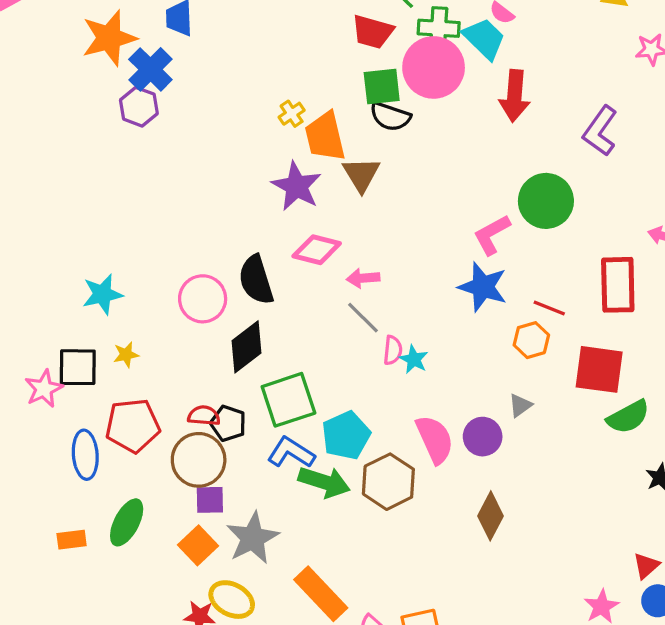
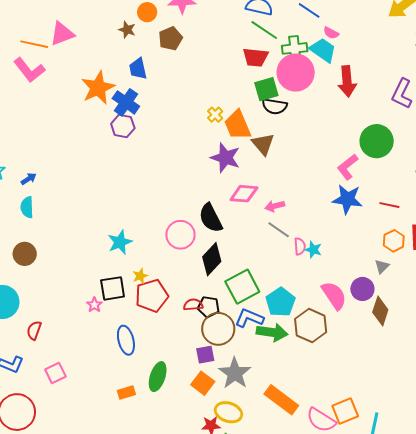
orange hexagon: (531, 340) -> (394, 241), moved
pink star: (44, 389) -> (94, 305), size x0.7
red pentagon: (133, 426) -> (152, 296), moved
brown circle: (199, 460) -> (218, 329), moved
brown diamond: (490, 516) -> (380, 311), moved

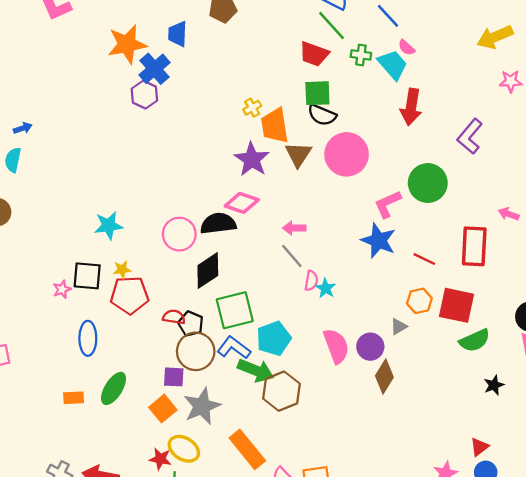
green cross: (295, 48) -> (361, 55), size x0.7
pink circle: (296, 73) -> (347, 154), moved
pink diamond: (244, 194) -> (242, 203), moved
black semicircle: (211, 218) -> (218, 224), turned 96
brown hexagon: (311, 326) -> (281, 391), moved

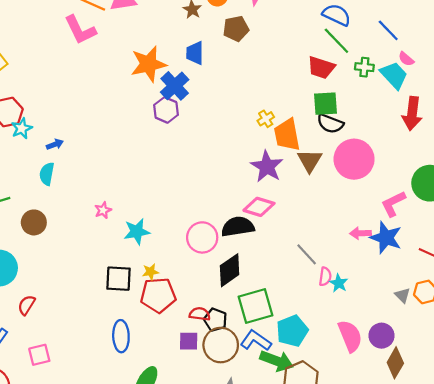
pink arrow: (294, 228) -> (360, 233), moved
pink star: (62, 289) -> (103, 210), moved
gray triangle: (399, 327) -> (402, 295), moved, turned -42
purple square: (174, 377) -> (189, 341), moved

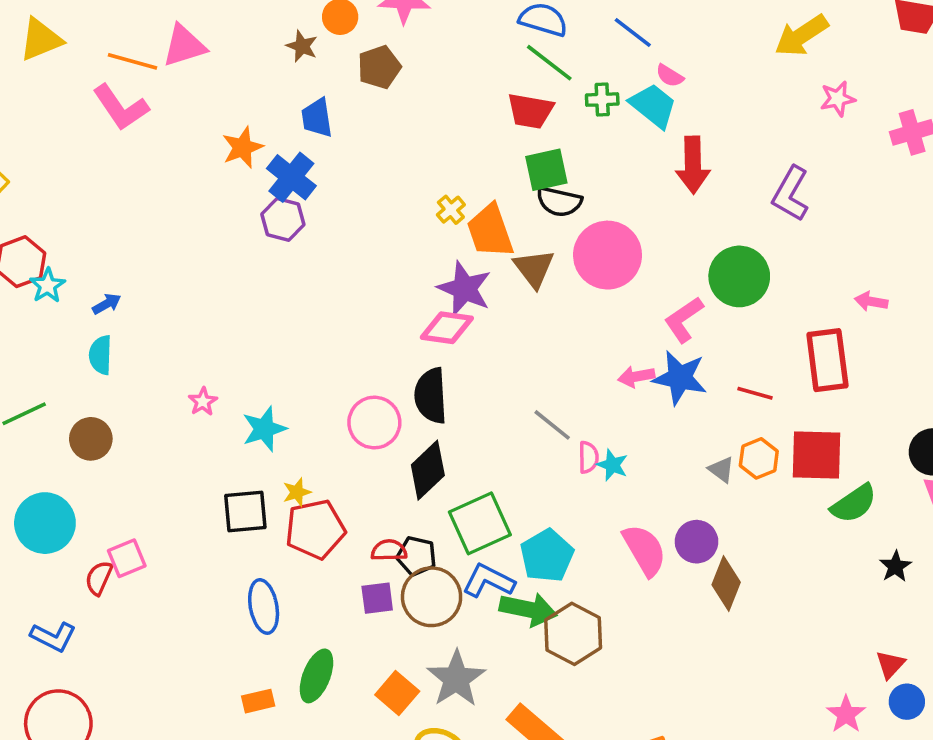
orange star: (148, 64) -> (243, 147), size x0.7
pink diamond: (259, 207) -> (447, 328), moved
black semicircle: (238, 227) -> (431, 396), turned -76
pink square: (39, 355) -> (127, 558), moved

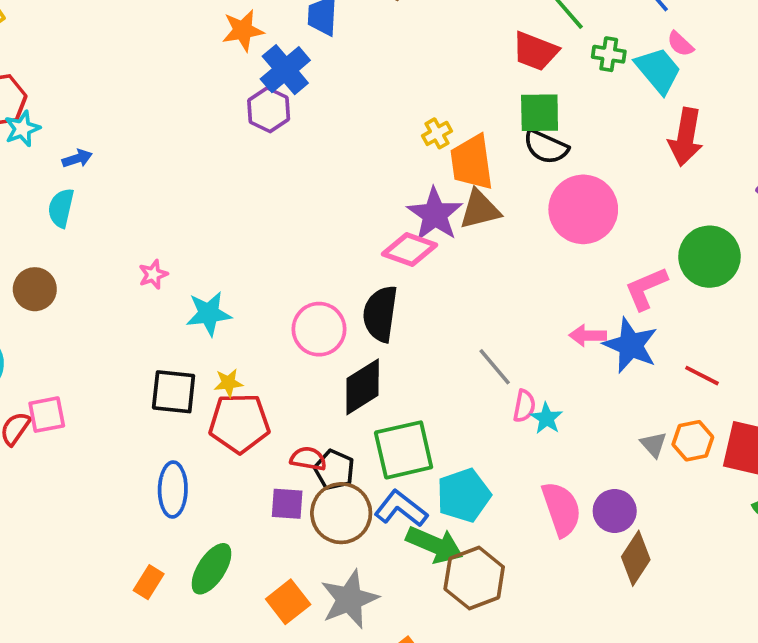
brown triangle: (534, 268) -> (480, 210), moved, turned 42
orange rectangle: (258, 701) -> (149, 582), turned -56

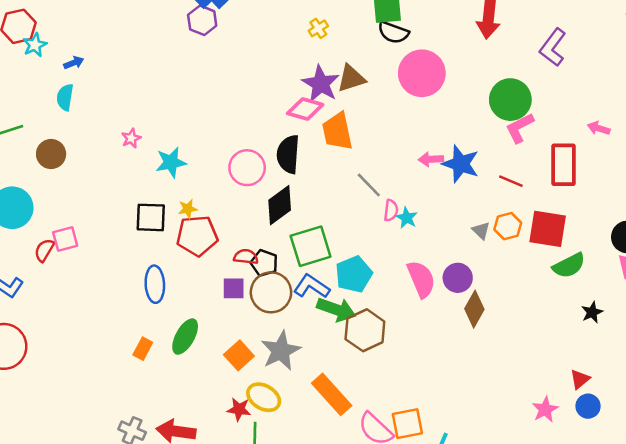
orange trapezoid: (472, 162) -> (337, 131), moved
pink L-shape: (646, 288) -> (520, 128), moved

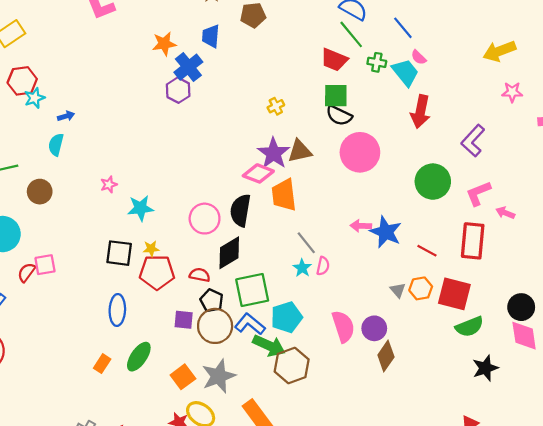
pink L-shape: (520, 128) -> (478, 193), moved
cyan star: (407, 218) -> (302, 268), moved
red semicircle: (246, 257) -> (200, 275), moved
black star: (592, 312) -> (485, 368), size x1.4

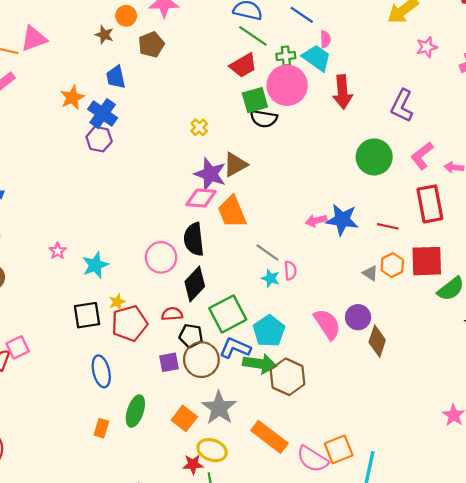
pink semicircle: (419, 57) -> (325, 39), turned -119
red trapezoid: (334, 60) -> (243, 65), turned -36
pink circle: (360, 152) -> (287, 85), moved

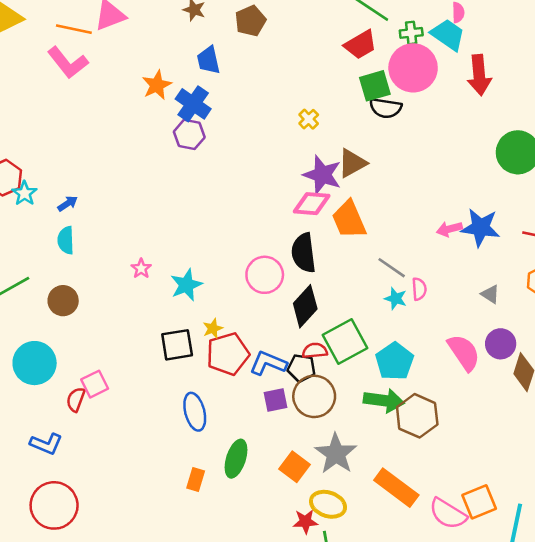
gray triangle: (370, 273) -> (490, 294), moved
red semicircle: (172, 314) -> (315, 351), moved
blue L-shape: (235, 348) -> (268, 363), moved

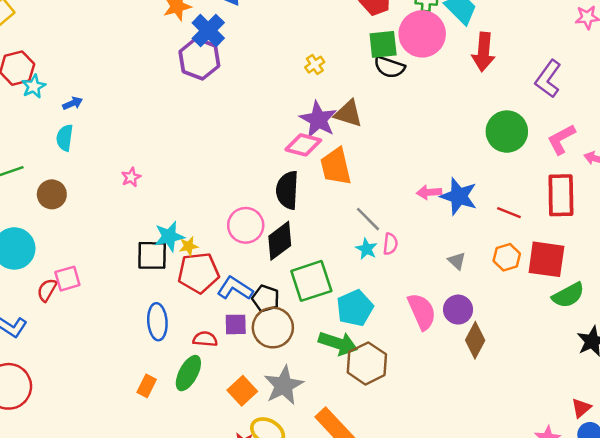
purple hexagon: (189, 134) -> (199, 59), size x1.4
brown triangle: (352, 163) -> (348, 114), turned 36
pink circle: (265, 275) -> (246, 225), moved
cyan star: (186, 285) -> (169, 236), moved
red semicircle: (315, 351) -> (205, 339), moved

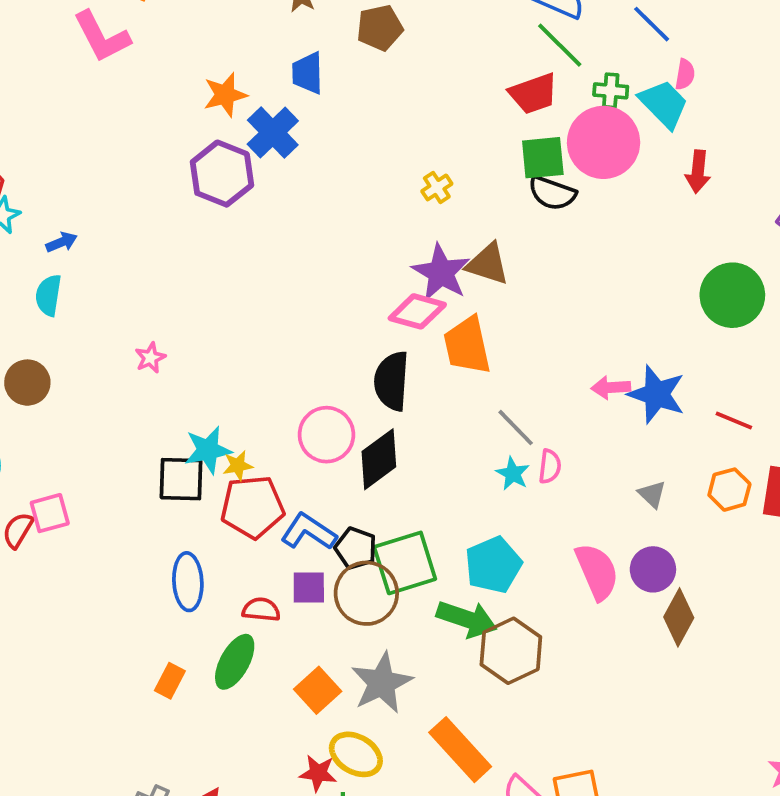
red arrow: (484, 52) -> (698, 172), size x0.7
purple hexagon: (199, 59) -> (222, 174), moved
green square: (311, 281) -> (405, 563), moved

